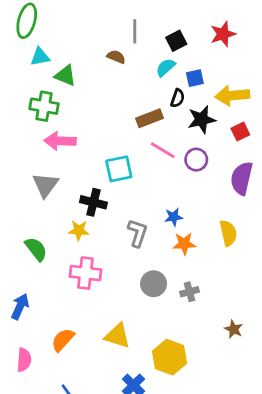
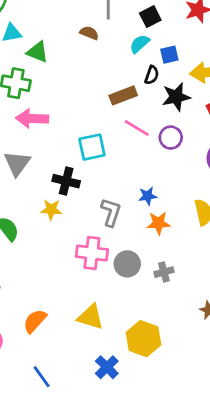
pink cross: (85, 273) -> (92, 253), moved

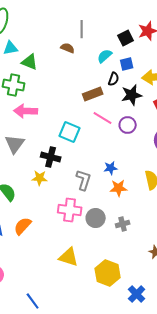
black square: (150, 17) -> (126, 38), moved
cyan square: (92, 147) -> (70, 132), turned 35
orange semicircle: (35, 321) -> (23, 226), moved
blue cross: (107, 367) -> (137, 294), moved

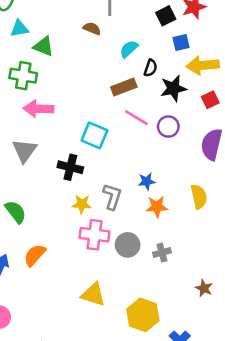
cyan semicircle: (105, 56) -> (129, 49), moved
blue square: (127, 64) -> (181, 43), moved
yellow star: (40, 178) -> (82, 204), moved

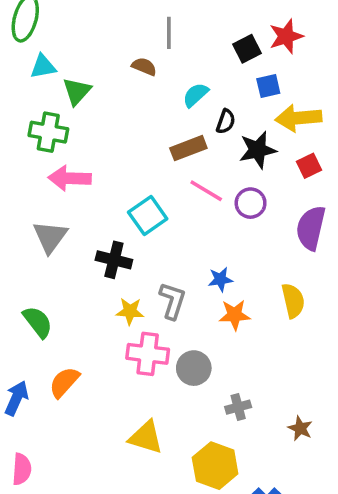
green triangle: (44, 46) -> (77, 91), turned 50
cyan square: (94, 135) -> (148, 215), turned 32
gray cross: (162, 253) -> (238, 407), moved

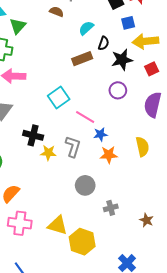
pink line: (206, 191) -> (85, 117), moved
black cross: (114, 260) -> (33, 135), moved
pink cross: (148, 354) -> (20, 223), moved
yellow hexagon: (215, 466) -> (82, 242), moved

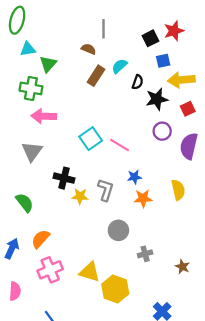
brown rectangle: (82, 59) -> (96, 76), moved, turned -36
purple circle: (118, 90) -> (162, 131), moved
pink line: (85, 117) -> (119, 145), moved
pink cross: (20, 223) -> (50, 270), turned -30

